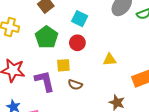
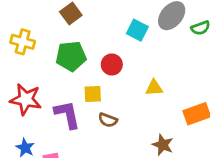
cyan square: (80, 19) -> (137, 30), moved
green pentagon: (47, 37) -> (71, 56), turned 30

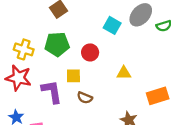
yellow cross: (23, 42) -> (24, 49), moved

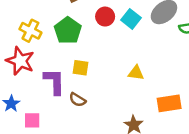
green pentagon: (57, 44) -> (68, 30), turned 30
red circle: (90, 52) -> (105, 17), moved
brown semicircle: (85, 98) -> (77, 100), moved

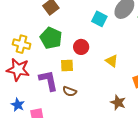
red circle: (105, 17) -> (81, 47), moved
yellow triangle: (136, 73) -> (112, 61), turned 40

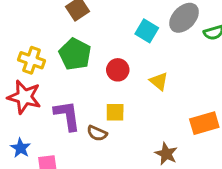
yellow triangle: (112, 61) -> (159, 81), moved
yellow square: (67, 66) -> (115, 112), moved

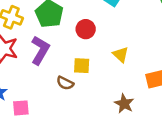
yellow triangle: (159, 81) -> (121, 55), moved
purple L-shape: (67, 116) -> (40, 50), moved, turned 36

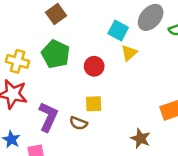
purple L-shape: (40, 50) -> (48, 117), moved
yellow triangle: (121, 55) -> (129, 53), moved, turned 42

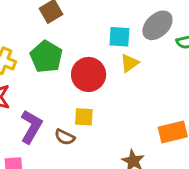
cyan square: (118, 31) -> (119, 37), turned -30
red circle: (94, 66) -> (89, 74), size x1.5

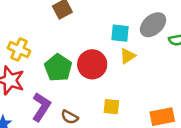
green pentagon: (46, 57) -> (58, 68), moved
yellow square: (84, 117) -> (111, 107), moved

